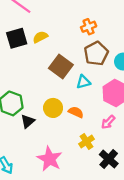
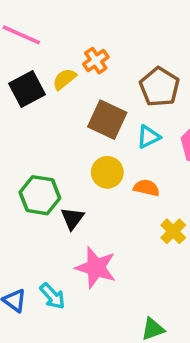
orange cross: (89, 27) -> (96, 61), moved
yellow circle: (53, 108) -> (107, 172), moved
pink star: (50, 159) -> (96, 268), moved

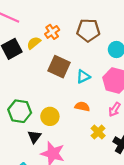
brown pentagon: (159, 87) -> (88, 30), moved, turned -30
yellow circle: (107, 172) -> (50, 116), moved
black triangle: (72, 218) -> (34, 137), moved

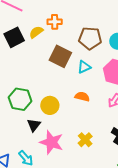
brown pentagon: (88, 30) -> (90, 38), moved
orange cross: (52, 32) -> (55, 22), turned 32
yellow cross: (98, 132) -> (85, 140), moved

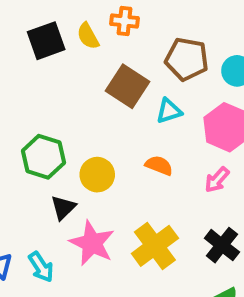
yellow semicircle: (36, 32) -> (88, 36), turned -88
yellow cross: (85, 140) -> (155, 246), size x1.6

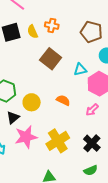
brown pentagon: (187, 59) -> (91, 32), moved
cyan triangle: (169, 111) -> (80, 70), moved
pink star: (92, 243) -> (26, 137), turned 30

